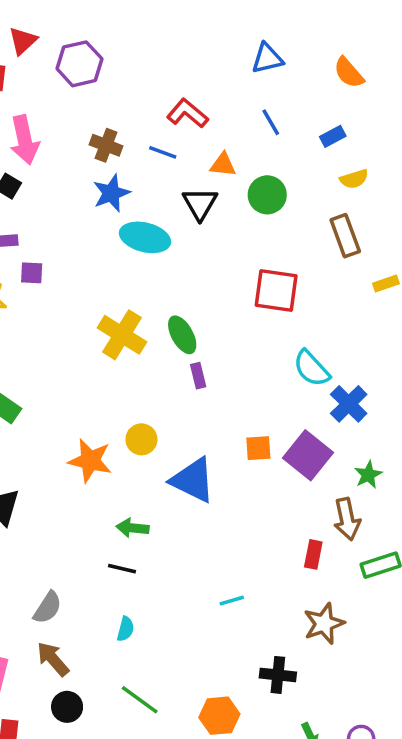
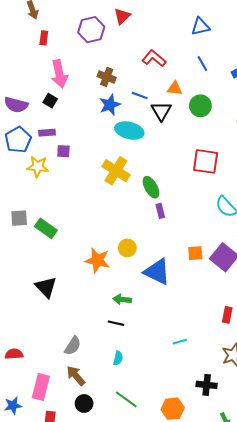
red triangle: (23, 41) -> (122, 16), moved
blue line: (163, 152) -> (140, 96), moved
yellow cross: (122, 335) -> (116, 171), moved

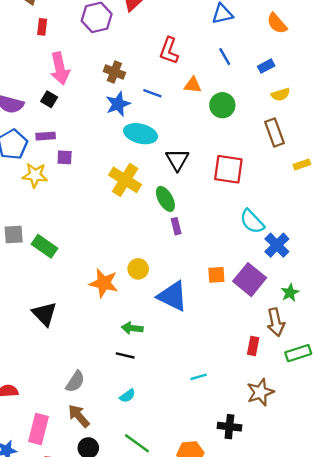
red L-shape: (154, 58) -> (169, 51), turned -110
black triangle: (161, 111) -> (177, 160), moved
cyan semicircle: (118, 358) -> (127, 396), turned 40

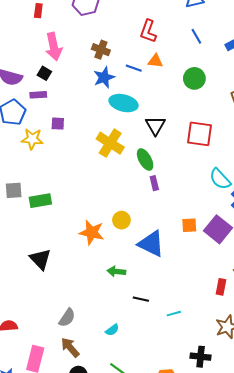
orange triangle: (193, 85) -> (155, 61), moved
purple rectangle: (46, 136) -> (38, 95), moved
green rectangle: (44, 246) -> (40, 201), turned -45
black line: (125, 355) -> (141, 299), moved

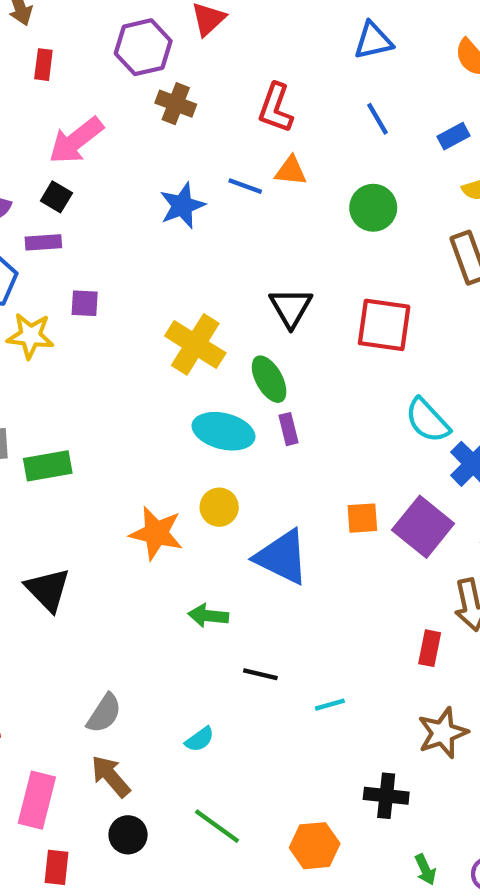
pink arrow: (54, 47) -> (76, 140), turned 64
brown cross: (101, 50) -> (176, 104), moved
cyan ellipse: (124, 103) -> (223, 431), moved

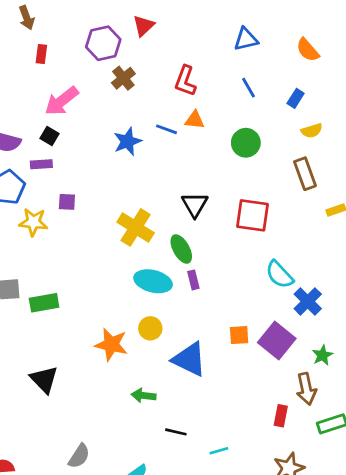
brown cross: (176, 104) -> (123, 78), turned 30
blue rectangle: (453, 136) -> (296, 98), turned -30

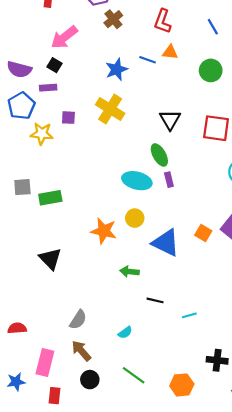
yellow cross: (136, 227) -> (110, 109), moved
orange square: (239, 335) -> (203, 233), moved, turned 35

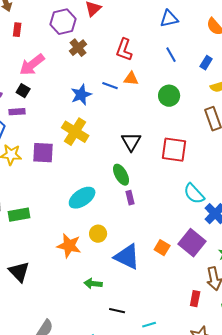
purple square: (68, 118) -> (43, 153), moved, size x1.6
cyan ellipse: (137, 181) -> (82, 198), moved, turned -48

